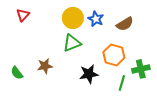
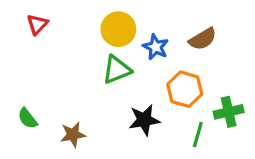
blue star: (96, 19) -> (156, 47), moved
brown star: (45, 66) -> (73, 135), moved

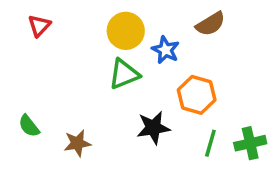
brown semicircle: (203, 39) -> (210, 24), moved
green cross: (229, 112) -> (250, 143), moved

